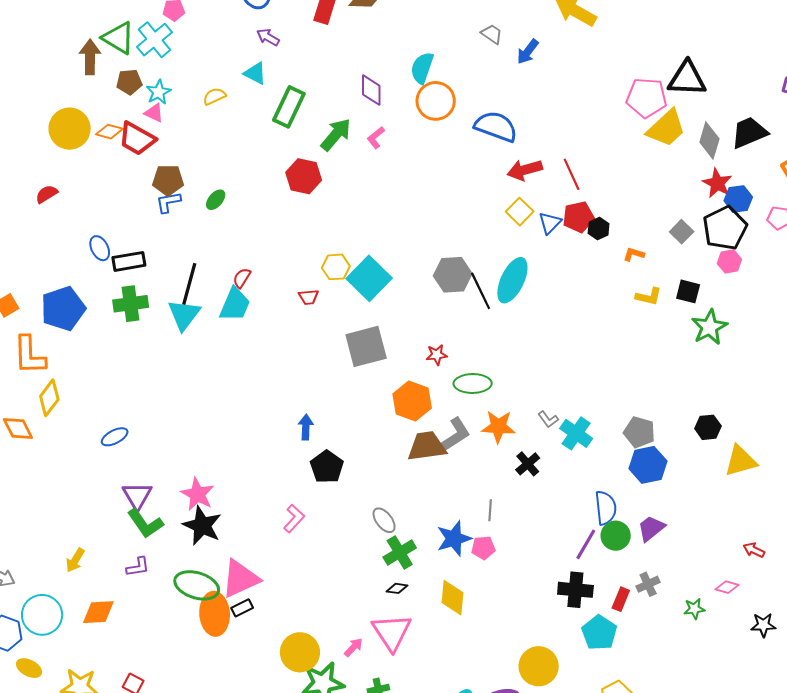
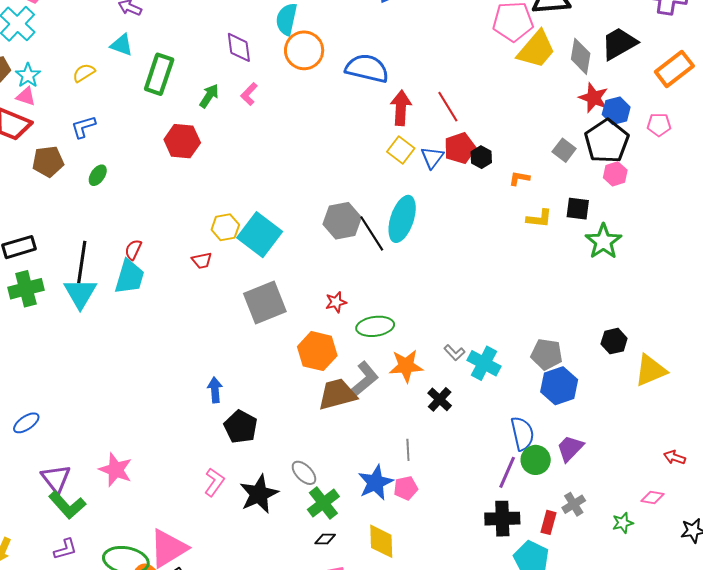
green arrow: (336, 135) -> (209, 96), size x0.7
red arrow: (525, 170) -> (401, 108), turned 116
blue L-shape: (168, 202) -> (83, 127), moved
black star: (202, 526) -> (259, 494), moved, turned 30

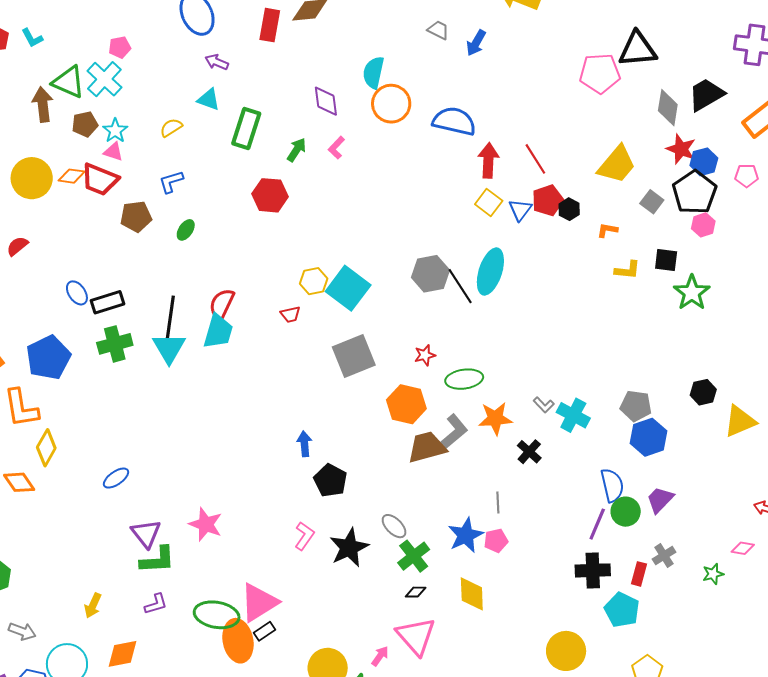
yellow trapezoid: (536, 49) -> (617, 165), moved
red semicircle: (133, 250) -> (222, 304), size x1.5
green L-shape: (67, 505) -> (158, 560), turned -51

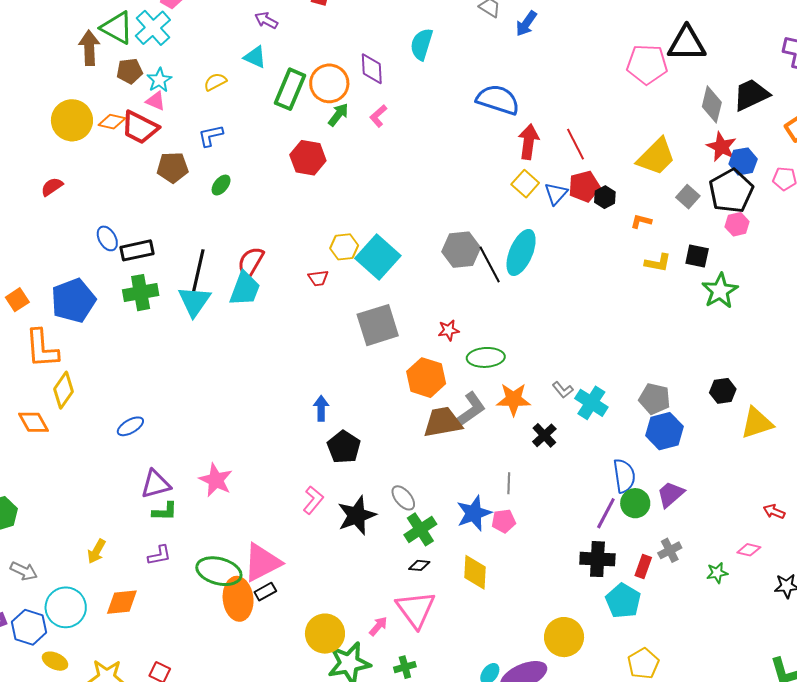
orange circle: (391, 104) -> (329, 83), moved
purple triangle: (146, 534) -> (156, 484), turned 48
green L-shape: (158, 560) -> (165, 511), size x0.7

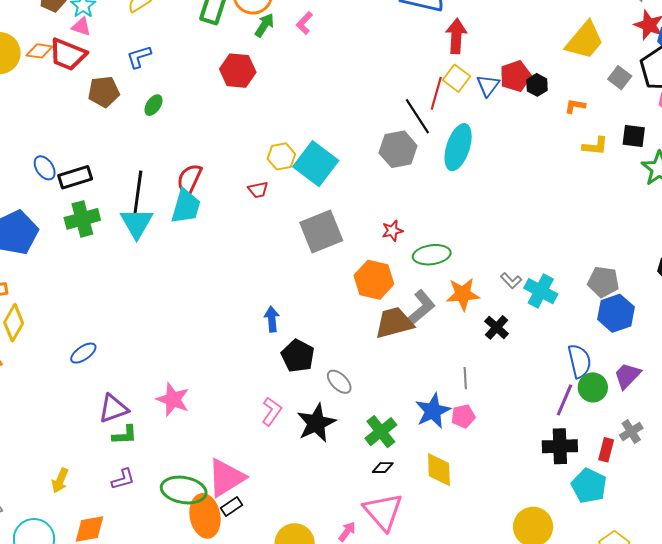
red line: (575, 144) -> (436, 93), moved, turned 48
black line: (490, 265) -> (417, 116), moved
gray ellipse: (403, 498) -> (339, 382), moved

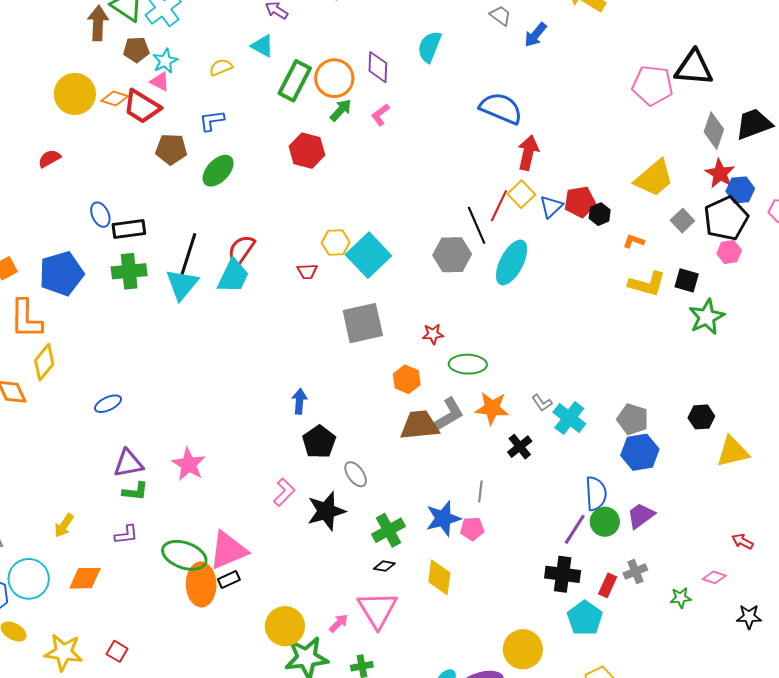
green ellipse: (153, 105) -> (218, 171), size x1.6
yellow L-shape: (595, 146) -> (647, 284), size x1.4
orange hexagon: (374, 280) -> (407, 379), size x0.7

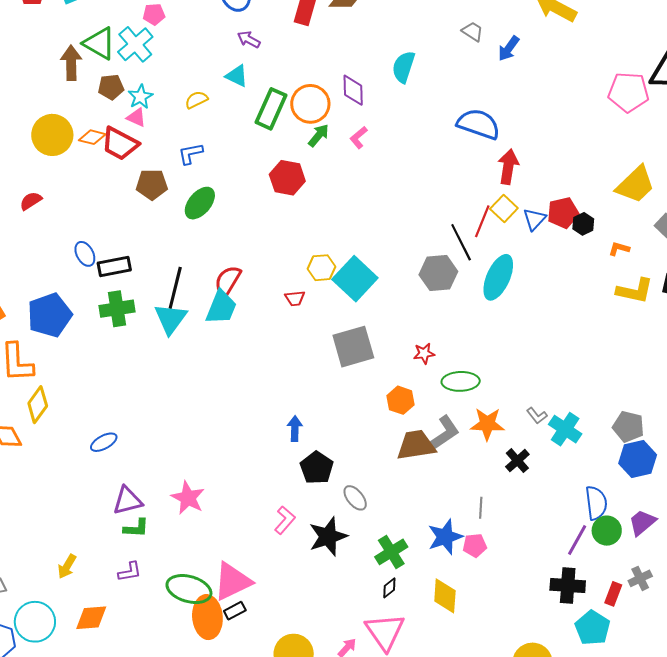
black diamond: (384, 566) -> (389, 588), turned -45

